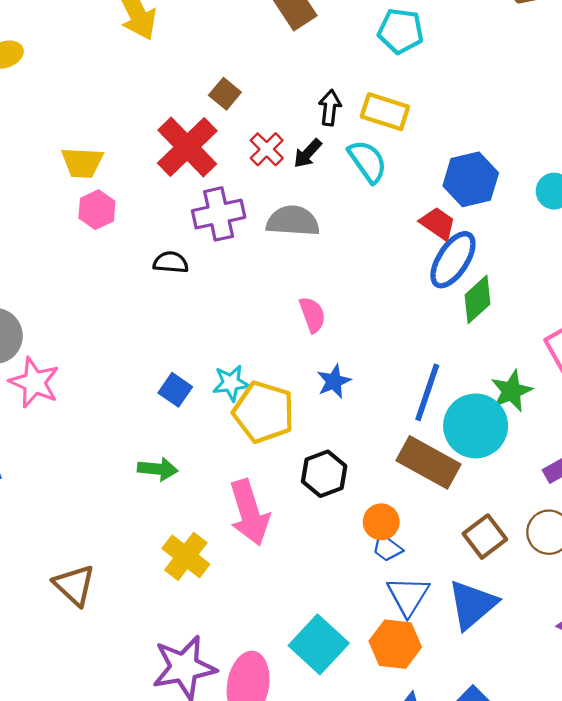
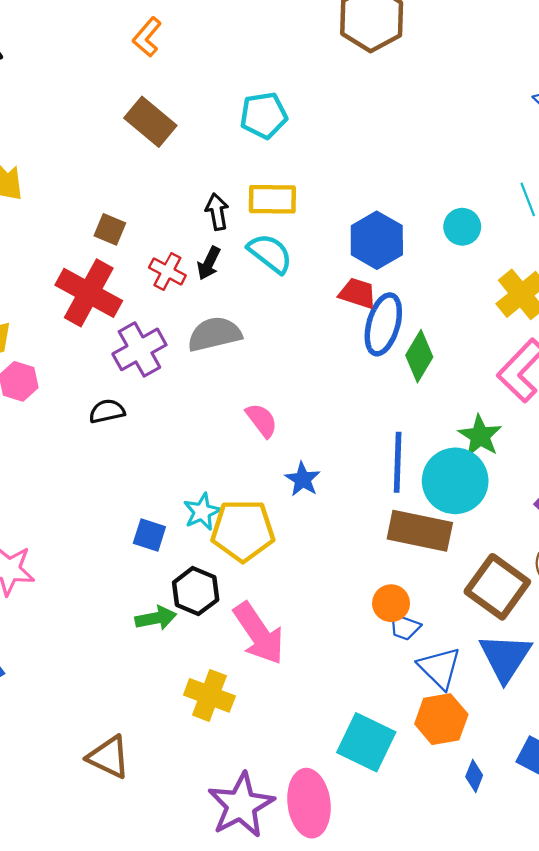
black hexagon: (324, 474) -> (196, 591), moved
brown square: (485, 537) -> (497, 587), size x1.4

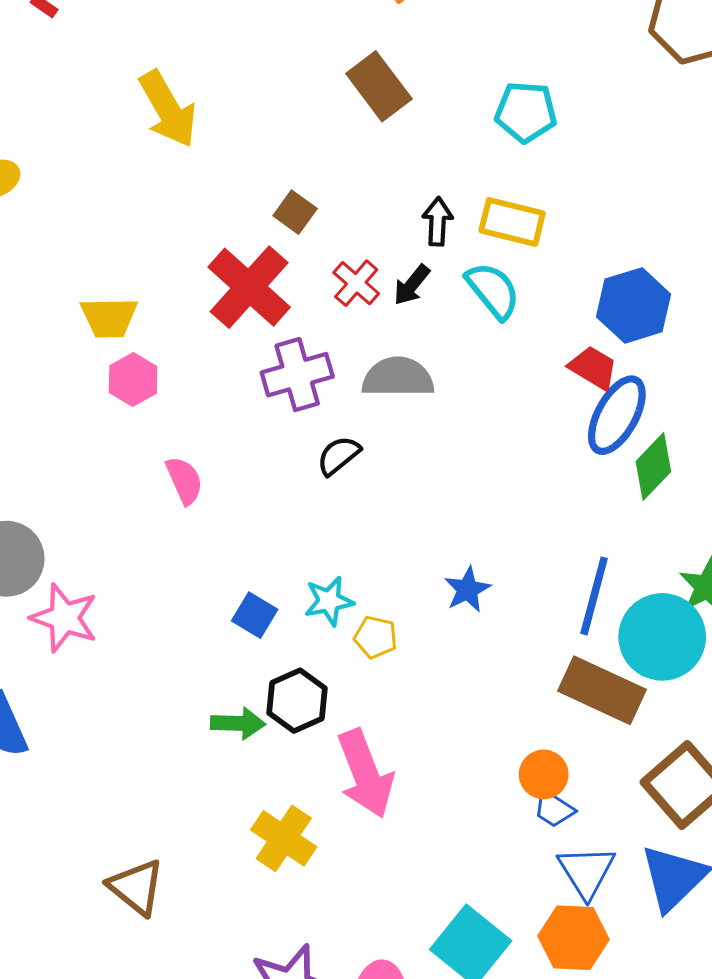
black semicircle: (107, 411) -> (338, 456), moved, turned -40
pink semicircle: (262, 420) -> (184, 480), moved
yellow pentagon: (243, 530) -> (376, 637), size x0.5

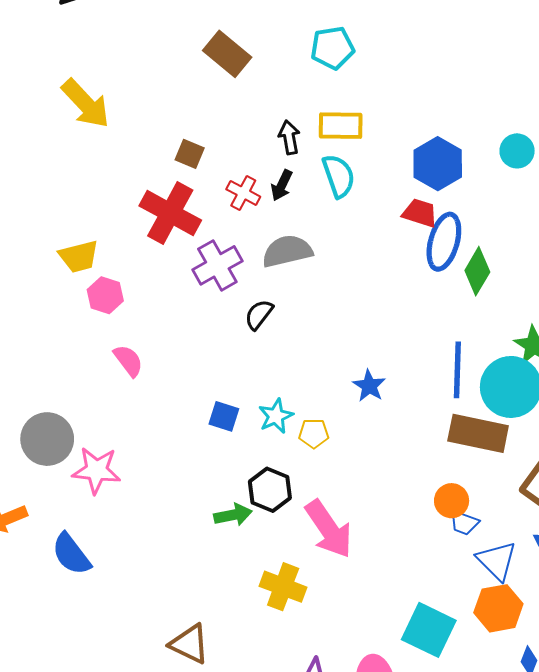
cyan semicircle: (493, 290) -> (339, 176), turned 33
pink semicircle: (184, 480) -> (128, 361), moved
blue square: (255, 615) -> (224, 416), moved

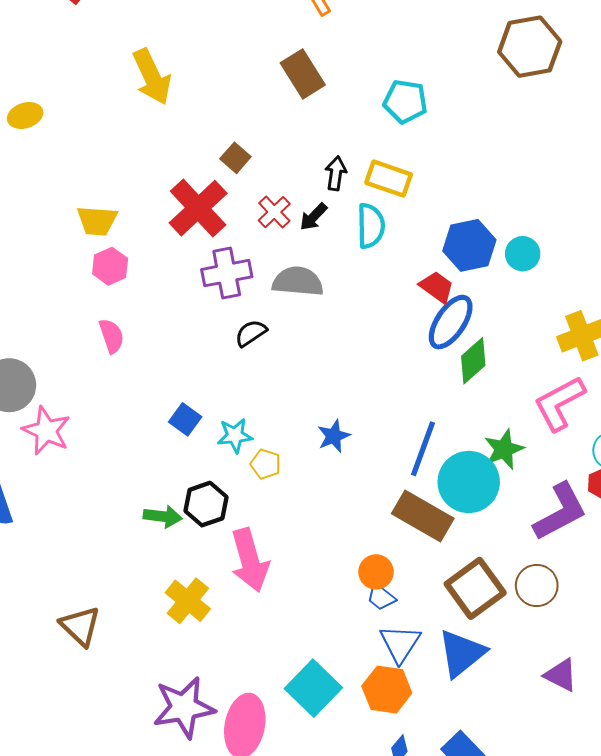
cyan circle: (517, 151) -> (523, 254), moved

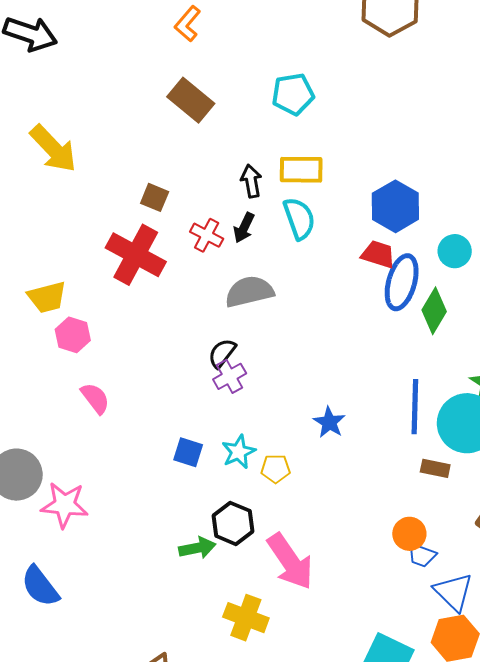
cyan circle: (523, 254) -> (455, 251), moved
purple cross: (227, 273) -> (230, 376), moved, size x0.7
brown rectangle: (423, 516) -> (435, 468), size x0.5

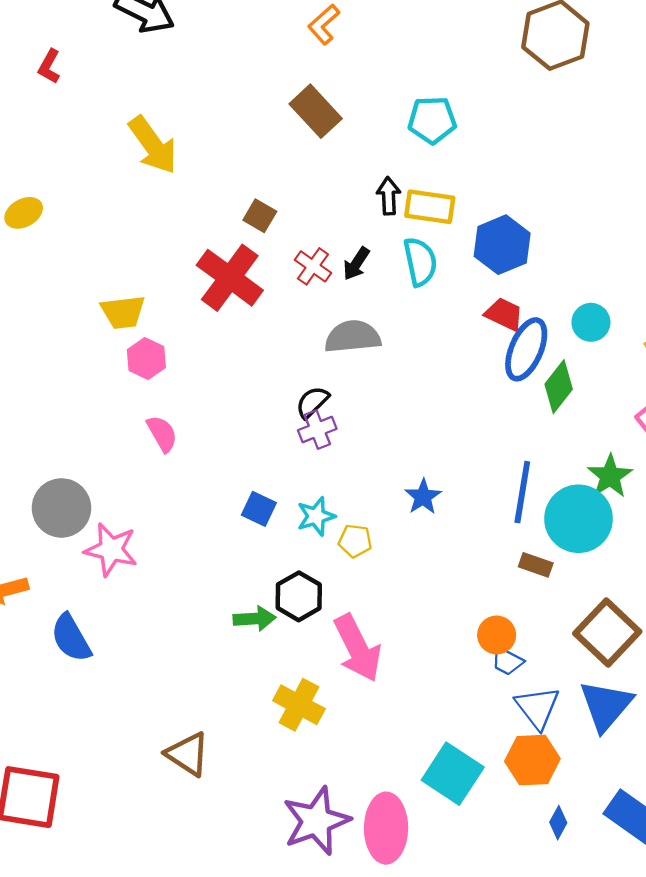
black arrow: (251, 181) -> (389, 196), moved
blue hexagon: (395, 206) -> (502, 245), moved

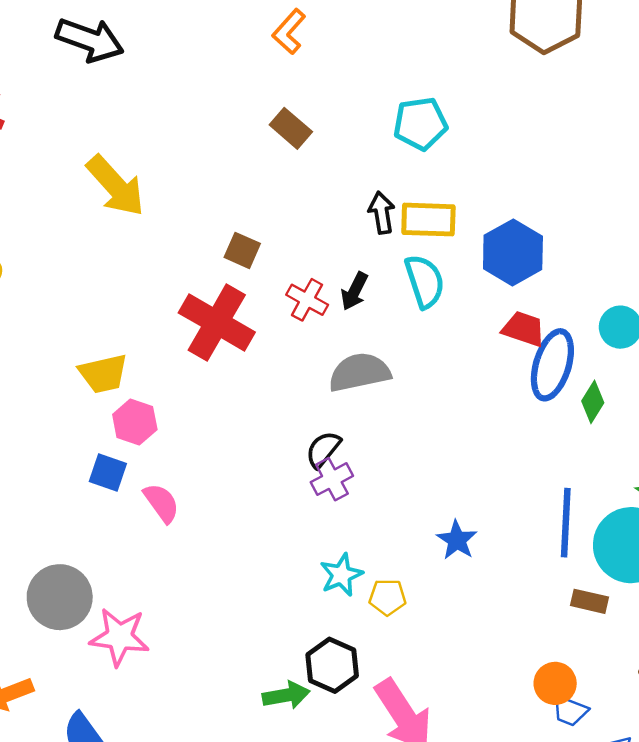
brown rectangle: (316, 111) -> (291, 128), size x0.7
green diamond: (559, 387) -> (593, 402), size x0.7
blue square: (259, 509) -> (108, 473), moved

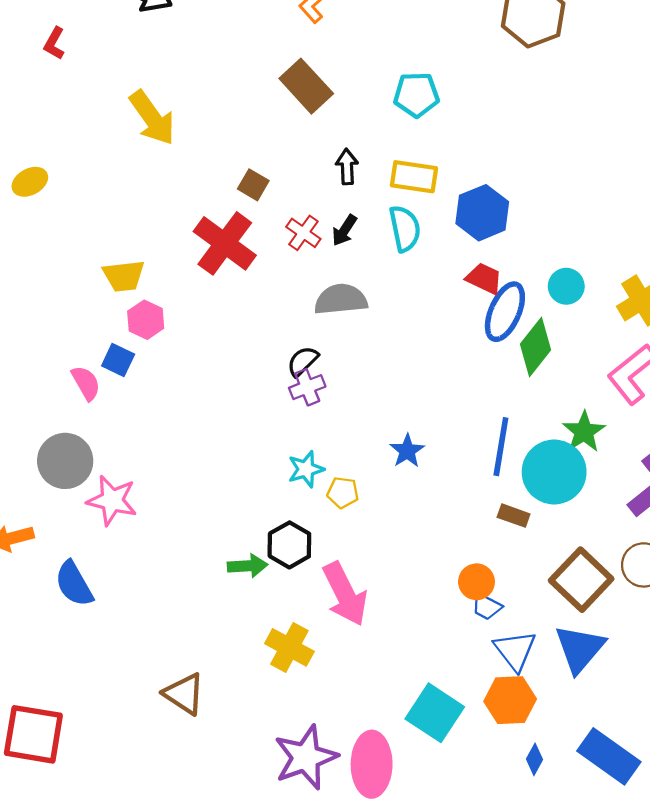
brown rectangle: (291, 128) -> (306, 86), size x1.5
black arrow: (382, 213) -> (347, 167), moved
green diamond: (593, 402) -> (536, 347), size x1.6
pink semicircle: (161, 503) -> (86, 383), moved

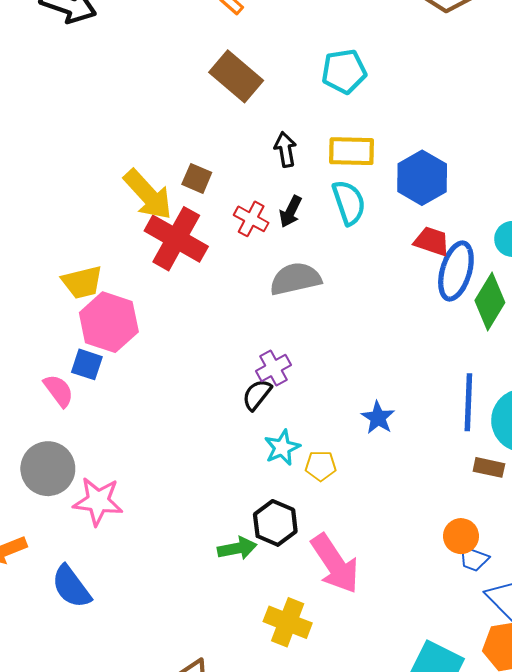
yellow arrow: (152, 118) -> (148, 195), moved
pink hexagon: (146, 320) -> (109, 322), size x1.6
black semicircle: (303, 361) -> (257, 395), moved

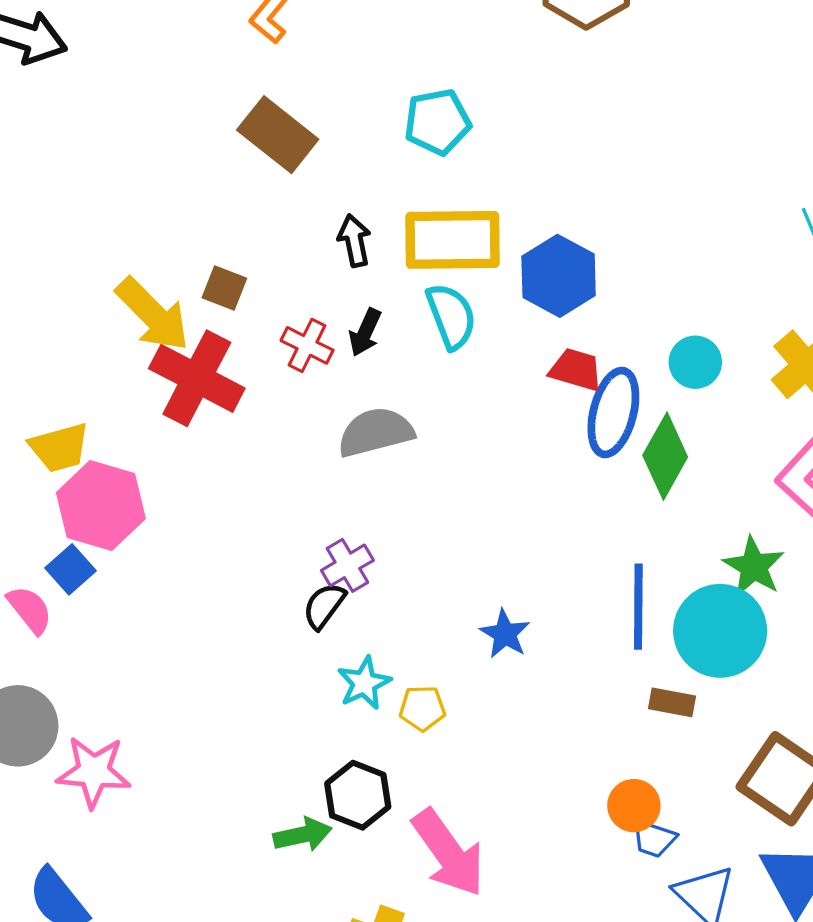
yellow rectangle: (352, 151) -> (453, 240), size x1.4
blue square: (87, 364) -> (71, 569), turned 32

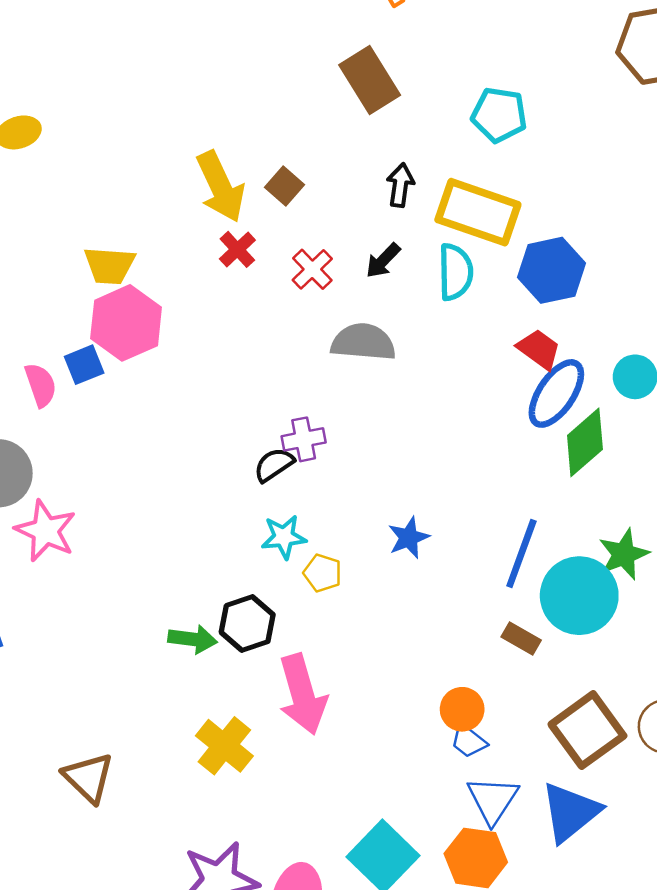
red cross: (307, 345) -> (312, 269), moved
red cross: (197, 378) -> (237, 249), size x0.5

